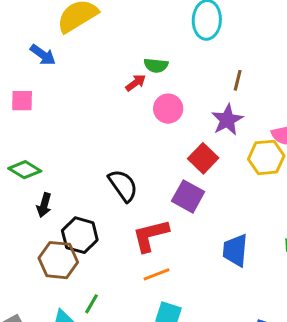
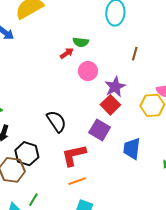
purple star: (227, 120) -> (115, 87), moved
blue trapezoid: (235, 250) -> (132, 149), moved

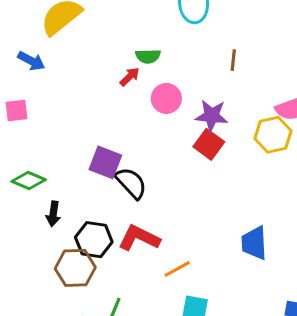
purple star: (115, 87) -> (212, 116), turned -30
purple square: (100, 130) -> (105, 162), moved
blue trapezoid: (132, 149) -> (254, 243), moved
red L-shape: (74, 155) -> (139, 238), moved, turned 48

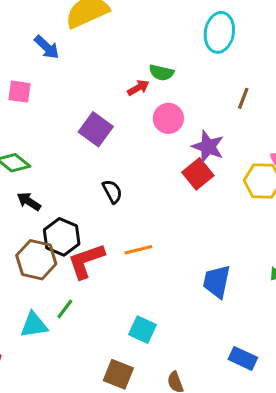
purple square: (105, 162) -> (96, 129), moved
black semicircle: (131, 183) -> (112, 191), size x0.7
black arrow: (53, 214) -> (29, 201), turned 100
red L-shape: (139, 238) -> (86, 261), moved, turned -60
orange line: (177, 269) -> (138, 250), moved

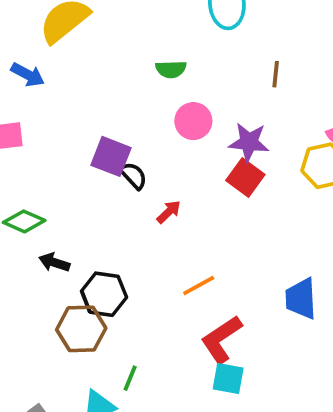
red arrow: (138, 88) -> (169, 212), moved
black semicircle: (112, 191) -> (134, 176), moved
red L-shape: (86, 261) -> (221, 339), moved

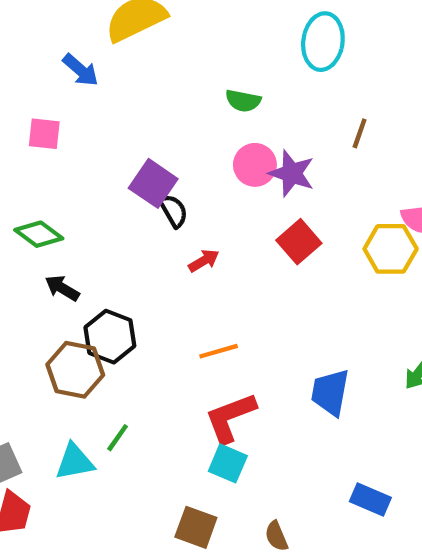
purple star: (249, 142) -> (292, 173), moved

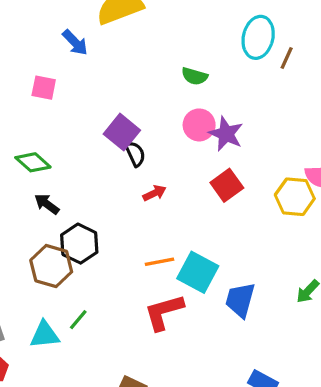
brown line: (360, 133) -> (287, 58), moved
cyan square: (228, 463) -> (198, 272), moved, size x1.4

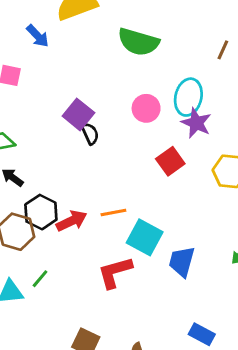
cyan ellipse: (258, 37) -> (188, 97), moved
green semicircle: (195, 76) -> (138, 42), moved, size x1.8
purple star: (226, 134) -> (196, 123), moved
red arrow: (154, 193) -> (72, 221), moved, size x1.5
orange line: (159, 262) -> (113, 212), moved

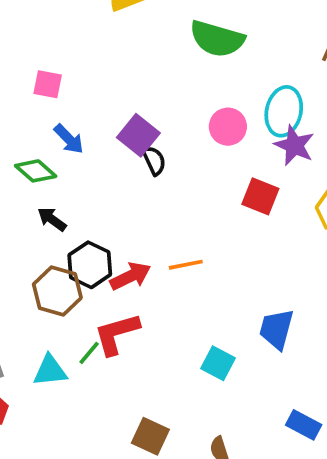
blue arrow: (38, 36) -> (69, 139), moved
red square: (170, 161) -> (260, 196), turned -32
cyan square: (145, 237) -> (218, 363), moved, size x0.7
red L-shape: (115, 272) -> (117, 334), moved

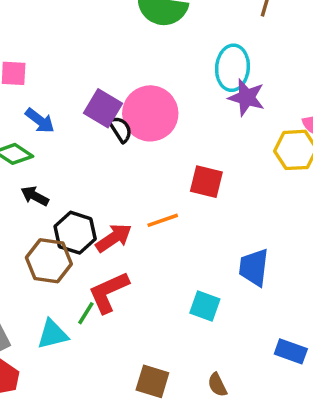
pink circle: (228, 127) -> (150, 113), moved, size x1.6
red square: (260, 196) -> (206, 182), moved

